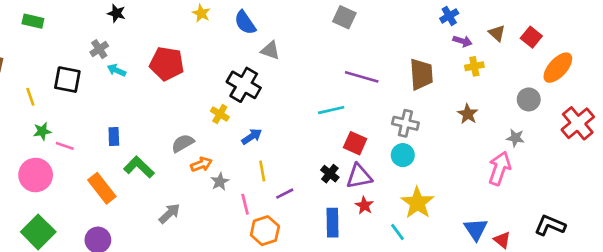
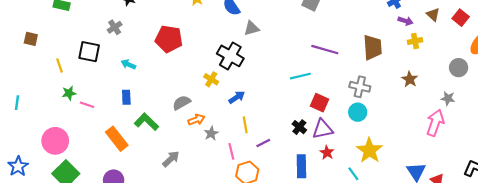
gray triangle: (270, 50) -> (252, 28), turned -35
cyan arrow: (116, 70) -> (128, 64), moved
pink circle: (36, 175) -> (55, 141), moved

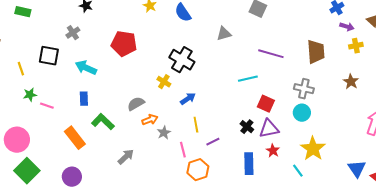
gray triangle: (252, 28) -> (224, 34), moved
cyan arrow: (128, 64) -> (86, 68), size x1.5

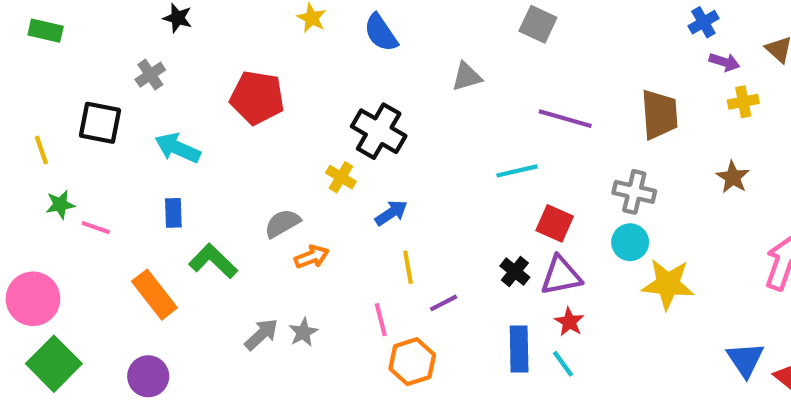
gray star: (164, 133) -> (303, 332), moved
yellow star: (313, 149) -> (668, 284), moved, turned -30
cyan line: (298, 171) -> (563, 364), moved

